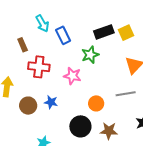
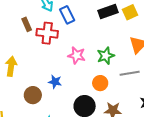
green star: (90, 55) -> (106, 56), moved
red cross: (39, 67) -> (47, 33), moved
brown circle: (28, 106) -> (33, 95), moved

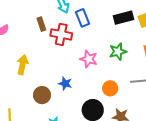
green star: (106, 56) -> (118, 52), moved

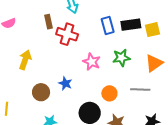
blue rectangle: (82, 18) -> (108, 26), moved

